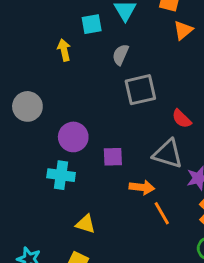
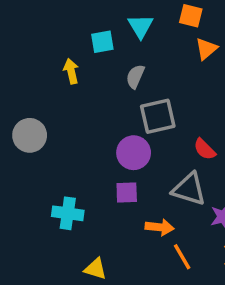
purple circle: (73, 137) -> (134, 153), moved

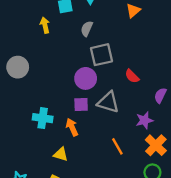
gray triangle: (189, 189) -> (108, 102), moved
orange arrow: (160, 227) -> (72, 127), moved, turned -120

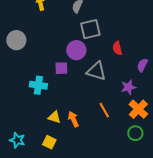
red semicircle: (132, 76) -> (117, 48), turned 32
purple square: (81, 104) -> (61, 68), moved
orange arrow: (72, 127) -> (73, 119), moved

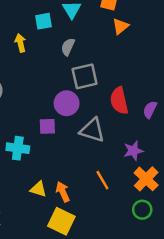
red semicircle: (117, 48) -> (119, 101), size x1.5
purple semicircle: (142, 65) -> (150, 110), moved
yellow square: (49, 142) -> (61, 221), moved, size x1.5

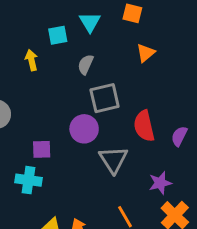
orange triangle: (120, 26) -> (146, 53), moved
purple square: (47, 126) -> (42, 149), moved
gray triangle: (92, 130) -> (113, 160), turned 40

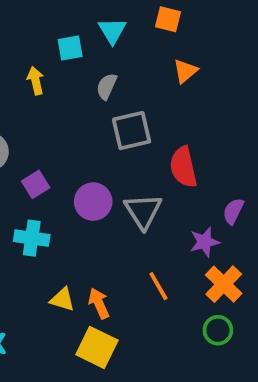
purple circle: (84, 129) -> (93, 202), moved
purple semicircle: (179, 136) -> (233, 211), moved
purple square: (42, 149) -> (36, 184), moved, turned -30

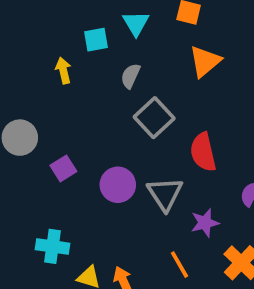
orange triangle: (185, 71) -> (205, 61), size x1.4
gray square: (132, 131) -> (154, 118), turned -30
cyan cross: (32, 238) -> (52, 246), moved
purple star: (205, 242) -> (205, 223), moved

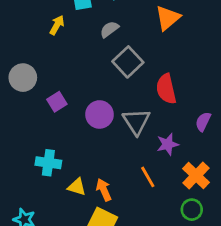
yellow arrow: (63, 70) -> (57, 25), turned 42
gray semicircle: (131, 76) -> (109, 29), turned 30

